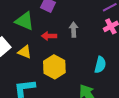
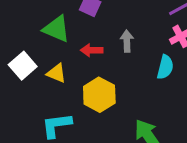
cyan semicircle: (100, 65) -> (165, 67), moved

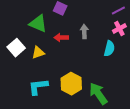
yellow triangle: (56, 73) -> (38, 53), turned -40
yellow hexagon: (99, 95) -> (71, 84), moved

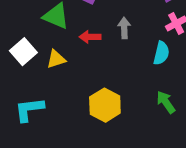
cyan L-shape: (38, 87) -> (29, 110), moved
green arrow: (98, 94) -> (166, 102), moved, size x0.7

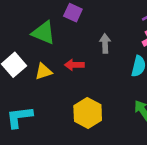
red arrow: (90, 37) -> (74, 65), moved

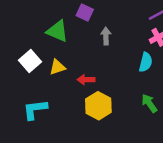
gray arrow: (105, 43) -> (106, 36), moved
red arrow: (74, 65) -> (86, 80), moved

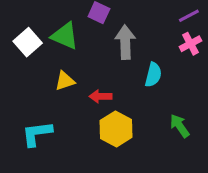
gray arrow: (106, 36) -> (125, 42), size x1.5
white square: (30, 61) -> (28, 42), moved
cyan semicircle: (146, 62) -> (153, 75), moved

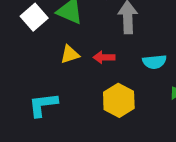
cyan semicircle: (153, 75) -> (154, 62), moved, turned 70
red arrow: (100, 96) -> (104, 57), moved

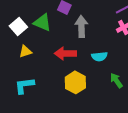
yellow triangle: (70, 54) -> (25, 51), moved
red arrow: (104, 57) -> (65, 53), size x1.5

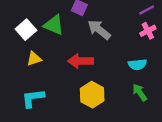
gray arrow: (81, 26) -> (99, 30), turned -50
cyan semicircle: (99, 56) -> (137, 64), moved

